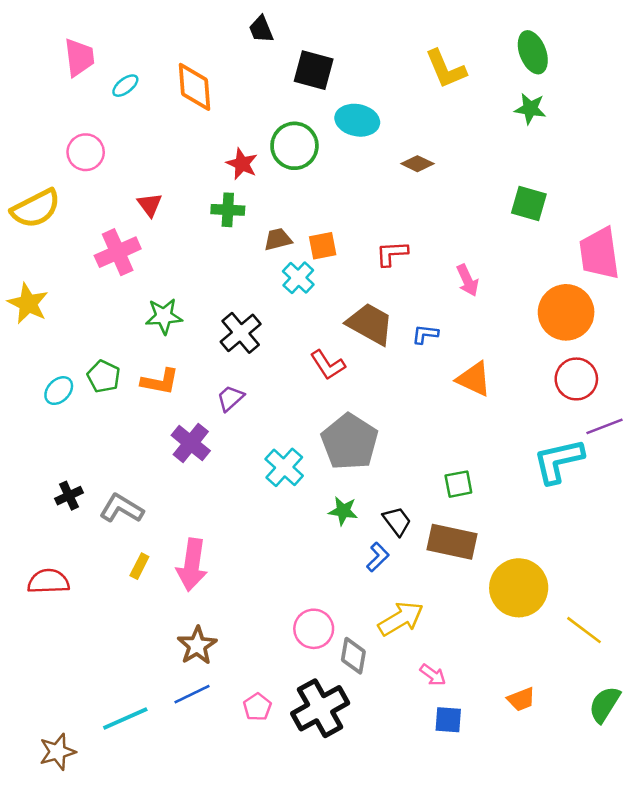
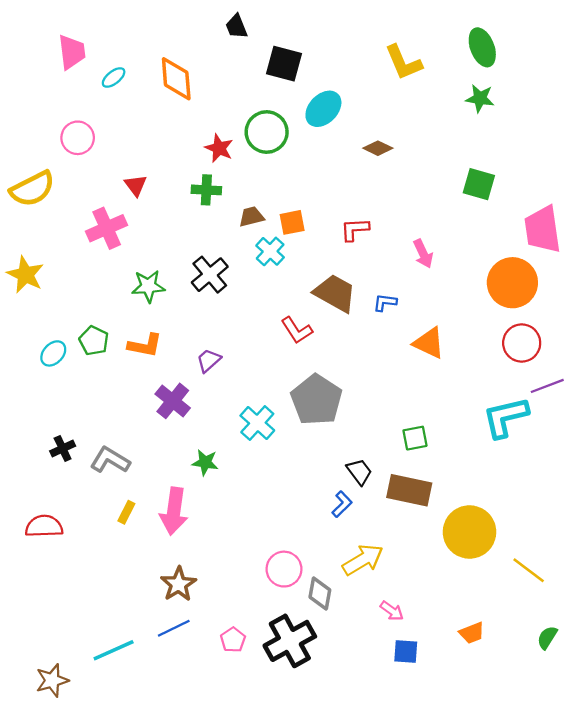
cyan ellipse: (357, 120) -> (323, 109), turned -57
black cross: (241, 333) -> (210, 275), moved
green star: (343, 511) -> (205, 462), moved
green semicircle: (605, 704) -> (547, 637), size x0.7

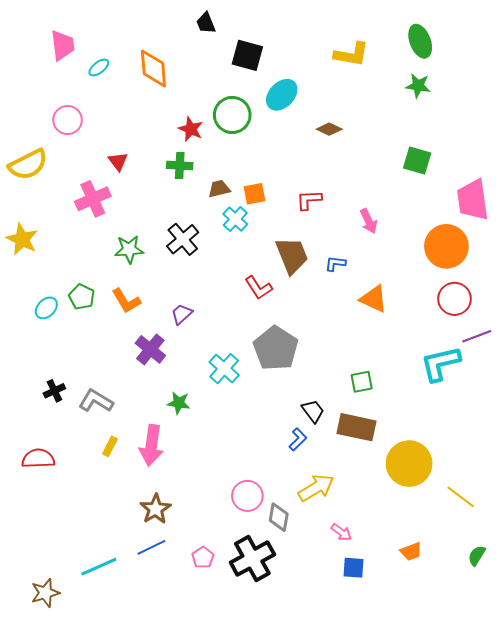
yellow L-shape: (403, 62) -> (351, 54), turned -57
brown trapezoid: (335, 293) -> (292, 255), turned 39
orange L-shape: (145, 345) -> (126, 301), turned 48

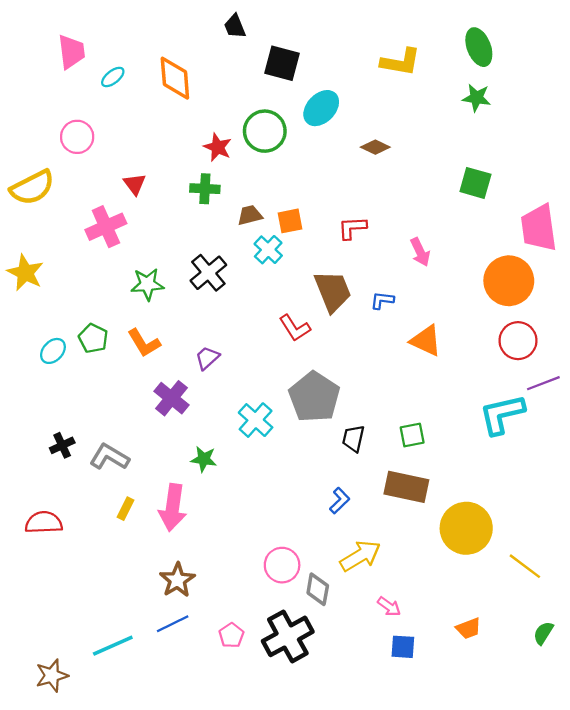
black trapezoid: (313, 411) -> (353, 438), moved, turned -130

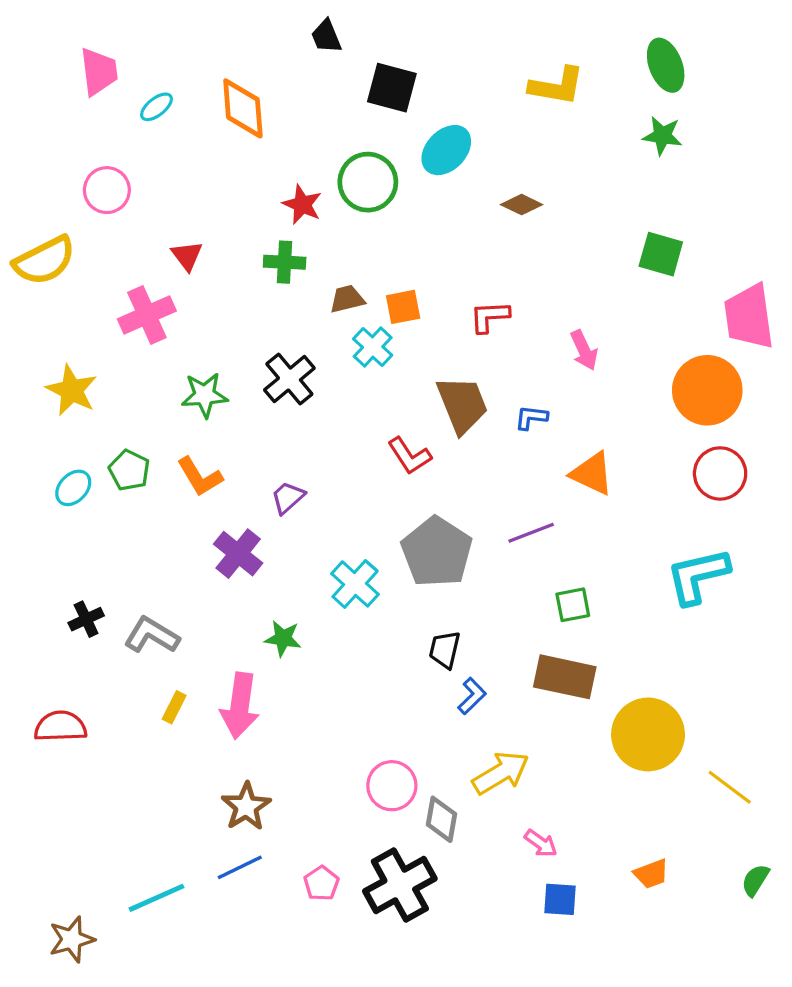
yellow star: (25, 273) -> (72, 390), moved
purple line: (543, 383) -> (531, 533), moved
black trapezoid: (353, 438) -> (445, 650), moved

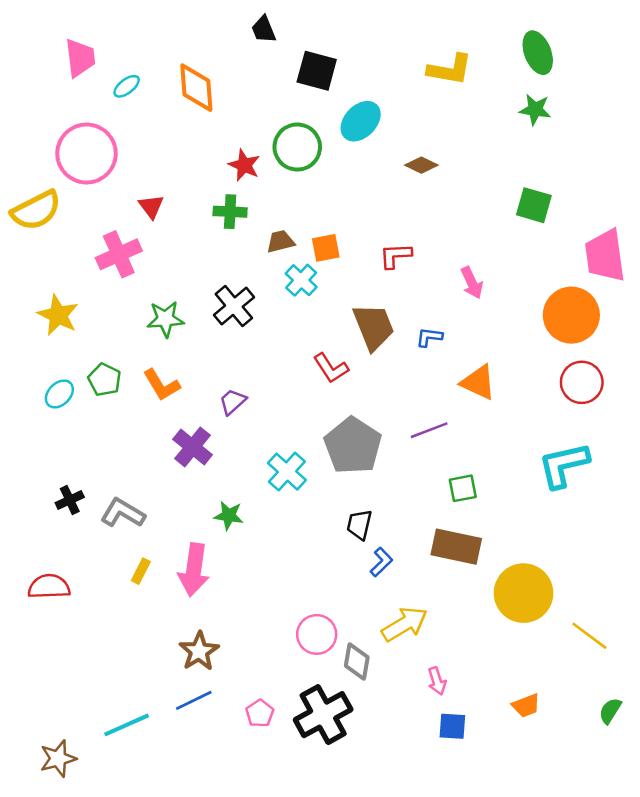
pink circle: (107, 190) -> (87, 153), size x1.6
pink arrow: (541, 843) -> (437, 681), turned 36

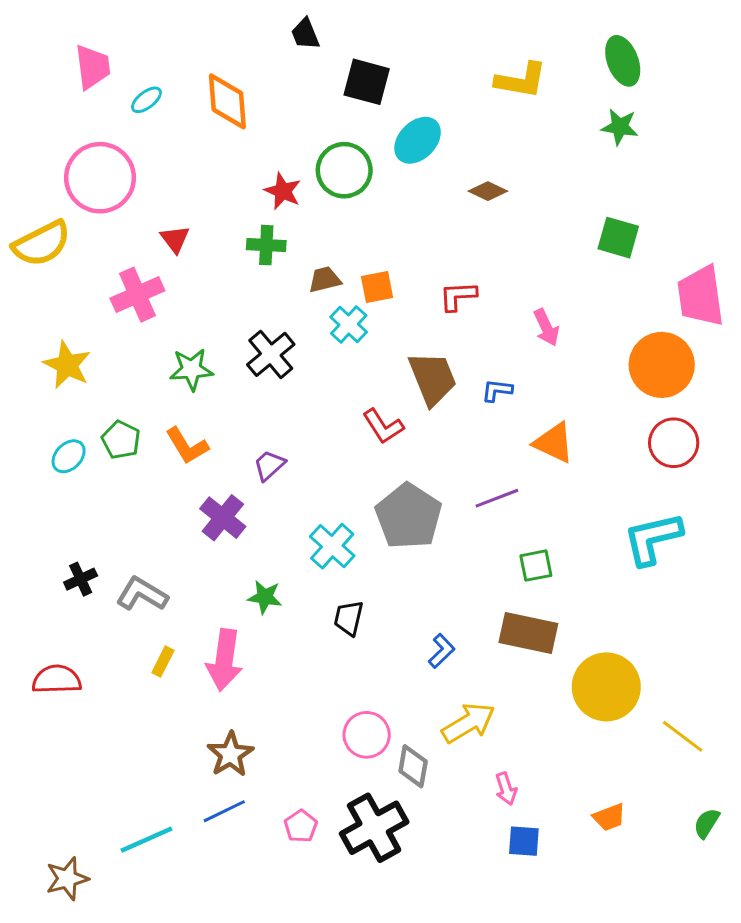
black trapezoid: (359, 525) -> (349, 618), moved

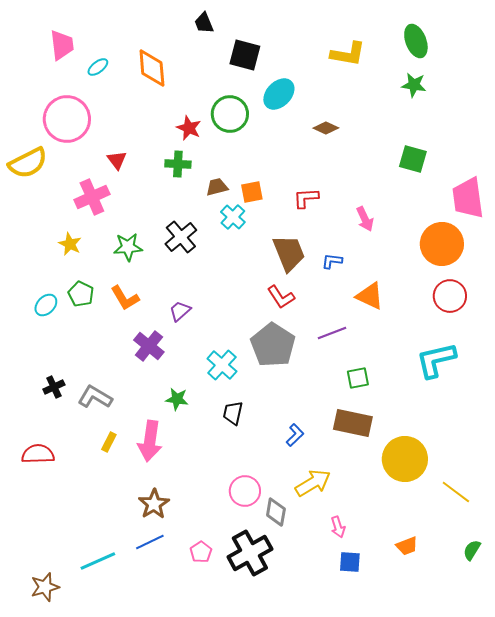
yellow star: (67, 365) -> (70, 244), moved, size x0.7
red L-shape: (383, 426) -> (281, 297), moved

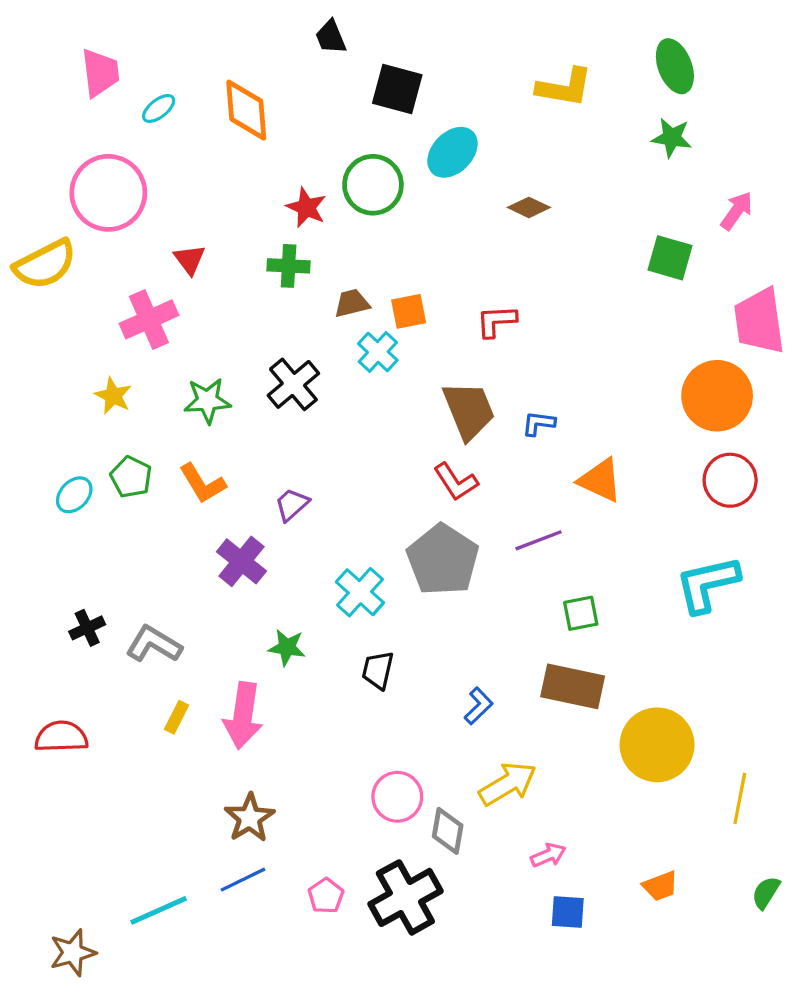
pink arrow: (365, 219) -> (737, 211), moved, turned -120
yellow line: (456, 492) -> (740, 798), turned 64
pink arrow: (338, 527) -> (548, 855), turned -95

